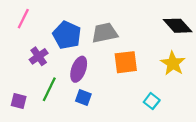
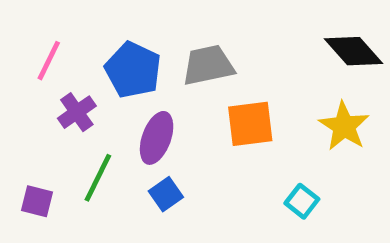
pink line: (23, 19) -> (49, 61), moved
blue square: (83, 98) -> (166, 194), turned 35

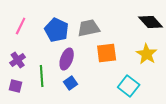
purple cross: (77, 112) -> (18, 60), moved
green line: (98, 178) -> (42, 76), turned -30
cyan square: (302, 201) -> (129, 86), size x1.5

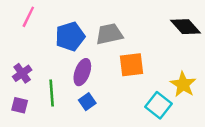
pink line: (21, 26) -> (28, 17), moved
blue pentagon: (57, 30) -> (70, 36), turned 30
yellow star: (147, 54) -> (183, 84), moved

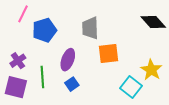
gray trapezoid: (109, 34) -> (90, 28), turned -80
blue pentagon: (70, 36) -> (44, 30), moved
purple square: (20, 105) -> (16, 87), size x1.6

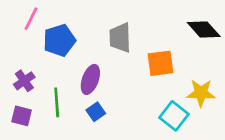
orange square: (109, 54) -> (161, 63), moved
yellow star: (151, 70) -> (201, 93), turned -30
purple square: (16, 87) -> (22, 116), size x0.7

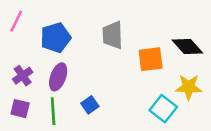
pink line: (31, 19) -> (16, 21), moved
black diamond: (204, 30) -> (187, 46), moved
purple ellipse: (90, 79) -> (58, 77), moved
green line: (57, 102) -> (53, 111), moved

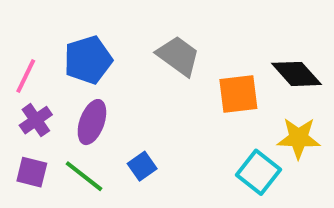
pink line: (16, 21) -> (26, 76), moved
gray trapezoid: (113, 35) -> (178, 56), turned 128
green line: (53, 111) -> (84, 176), turned -48

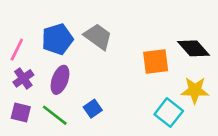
gray trapezoid: (178, 56) -> (98, 37), moved

